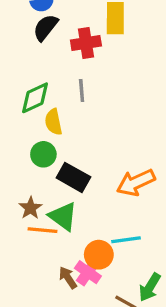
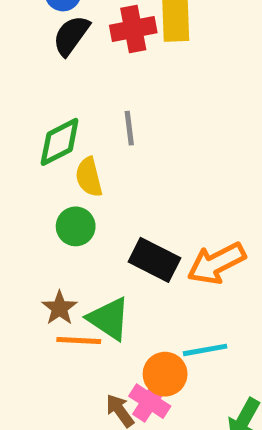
red cross: (86, 43) -> (133, 29), moved
black rectangle: (73, 177) -> (154, 260), moved

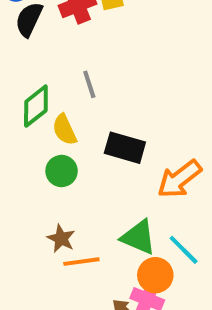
black rectangle: (154, 260) -> (125, 148), moved
green triangle: (109, 319) -> (138, 237), moved
cyan line: (205, 350) -> (184, 250), turned 66

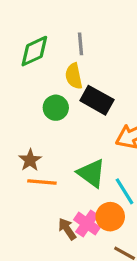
yellow semicircle: (65, 130) -> (74, 76), moved
green circle: (62, 171) -> (56, 108), moved
orange circle: (155, 275) -> (110, 217), moved

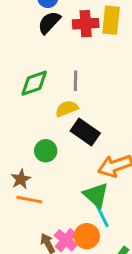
yellow semicircle: (74, 76) -> (67, 109), turned 75
green circle: (56, 108) -> (46, 151), moved
green triangle: (91, 173) -> (96, 195), moved

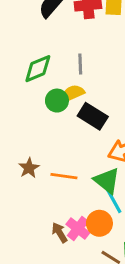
green circle: (46, 151) -> (57, 101), moved
orange line: (29, 200) -> (64, 176), moved

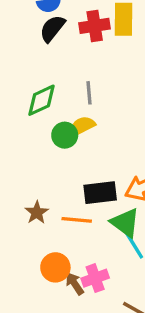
black rectangle: (93, 116) -> (100, 193), moved, turned -36
orange circle: (99, 223) -> (55, 267), moved
pink cross: (78, 228) -> (95, 278), turned 35

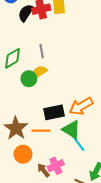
black semicircle: (52, 29) -> (26, 13), moved
brown star: (37, 213) -> (16, 128), size x1.6
orange circle: (55, 267) -> (23, 154), moved

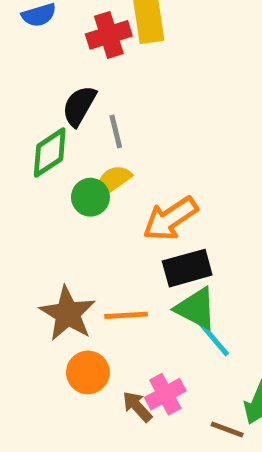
black semicircle: (26, 13) -> (79, 106), moved
orange arrow: (81, 106) -> (170, 219), moved
black rectangle: (54, 112) -> (187, 268), moved

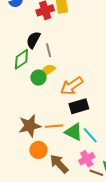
green triangle: (196, 309) -> (74, 132), moved
brown star: (68, 314) -> (30, 126), turned 30
pink cross: (165, 394) -> (87, 159), moved
brown arrow: (137, 407) -> (59, 164), size x1.5

